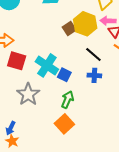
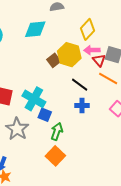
blue square: (64, 75) -> (45, 115), moved

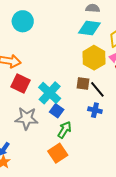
cyan diamond: (35, 29) -> (89, 28), moved
brown square: (54, 60) -> (83, 84), moved, turned 32
gray star: (17, 129) -> (27, 118), turned 30

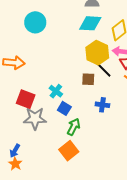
cyan circle: (23, 21) -> (35, 22), moved
red square: (21, 83) -> (26, 99), moved
black line: (97, 89) -> (104, 70), moved
cyan cross: (50, 93) -> (56, 91), size x0.6

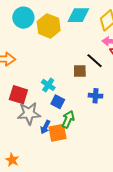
yellow hexagon: (97, 53) -> (49, 26), moved
blue arrow: (15, 151) -> (45, 127), moved
orange square: (69, 151) -> (57, 133), moved, turned 30

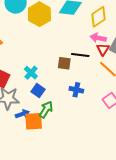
black line: (95, 61) -> (80, 55), turned -42
blue arrow: (45, 127) -> (22, 114), turned -144

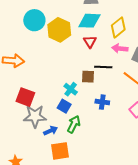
red triangle: (103, 49) -> (90, 42), moved
cyan cross: (31, 73) -> (71, 89), moved
orange square: (34, 121) -> (60, 151), moved

